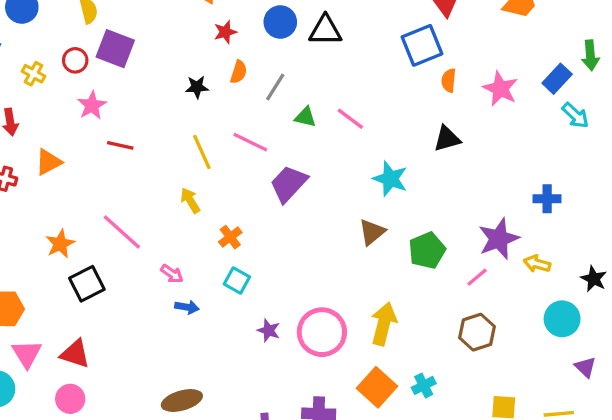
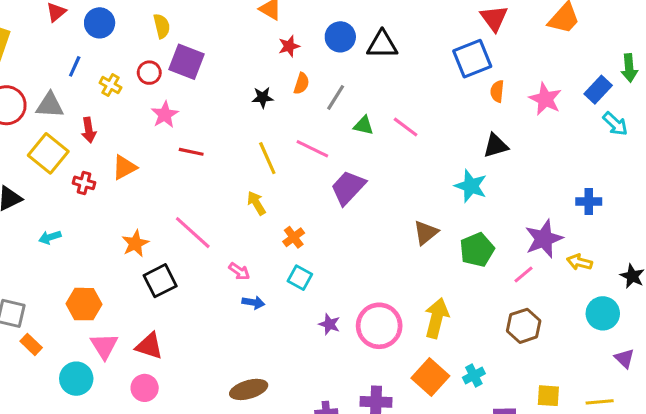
cyan star: (390, 179) -> (471, 186), moved

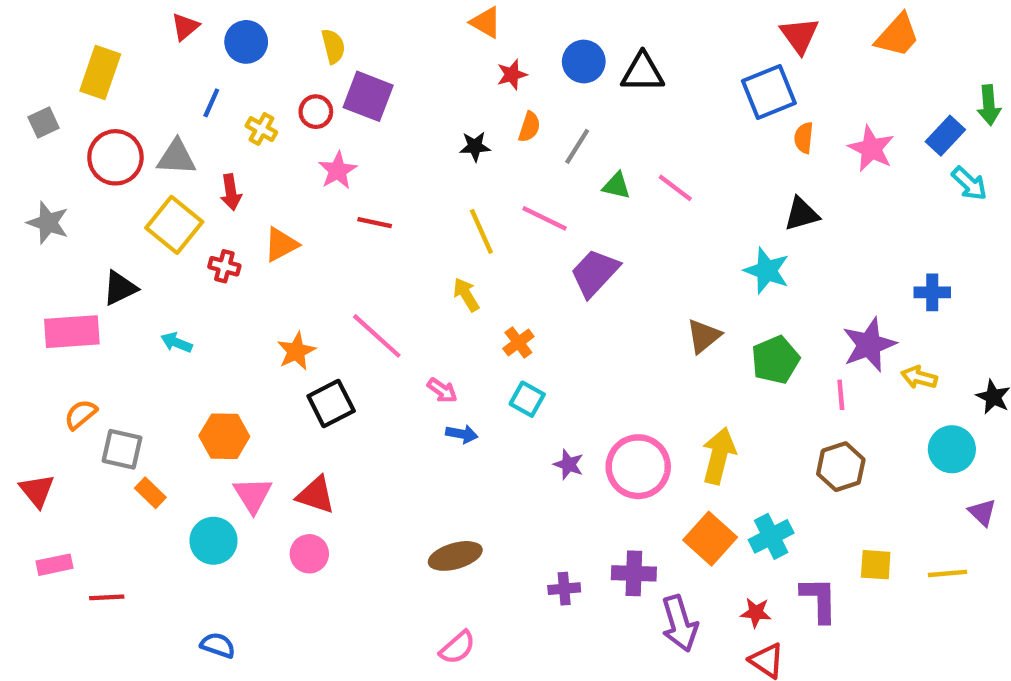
cyan arrow: (50, 237) -> (176, 343), turned 40
pink line: (524, 275) -> (841, 395), turned -55
cyan cross: (474, 375) -> (771, 536), size x1.4

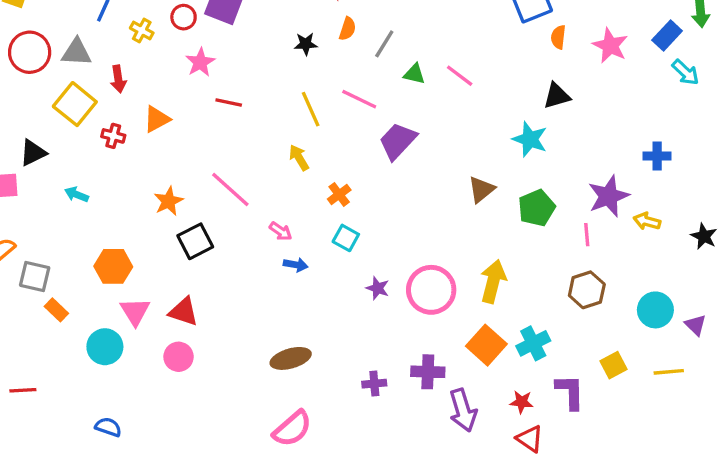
cyan circle: (952, 449) -> (655, 310), moved
yellow square: (876, 565) -> (614, 365), turned -32
pink semicircle: (457, 647) -> (292, 429), size x1.4

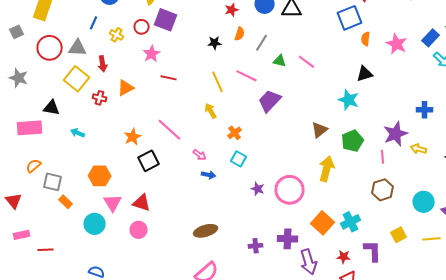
black triangle: (33, 153) -> (52, 108), turned 36
yellow arrow: (493, 281) -> (327, 169), moved

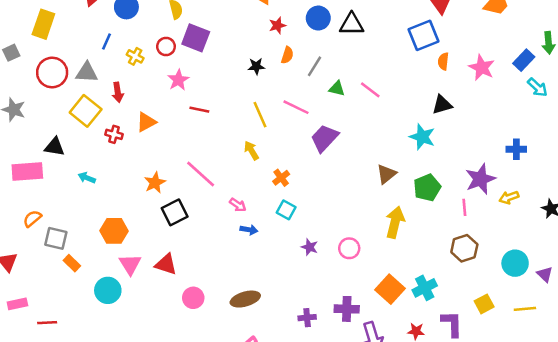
yellow arrow: (419, 149) -> (509, 198), turned -35
pink circle: (290, 190) -> (349, 248), size x0.6
pink circle: (139, 230) -> (193, 298), moved

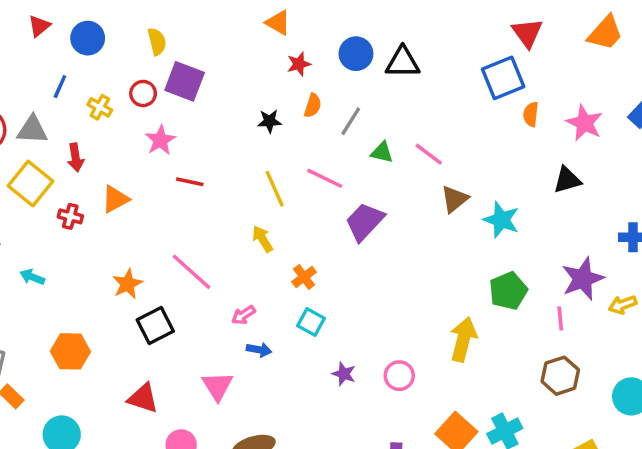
black triangle: (442, 105) -> (567, 180), moved
brown triangle: (386, 174) -> (455, 199), moved
pink arrow: (238, 205) -> (243, 315), turned 112
pink triangle: (130, 264) -> (217, 386), moved

